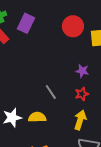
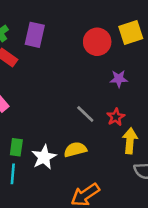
red circle: (73, 26) -> (97, 42), moved
red star: (82, 94) -> (116, 117), moved

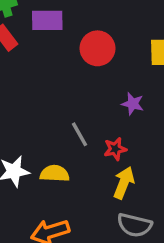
purple rectangle: (35, 35) -> (47, 20), turned 60
red circle: (97, 42) -> (97, 48), moved

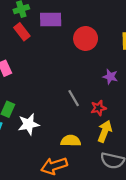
yellow semicircle: (55, 174) -> (71, 141), moved

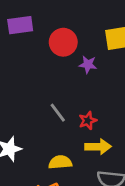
purple star: (110, 77) -> (88, 64), moved
yellow arrow: (105, 131) -> (98, 147), turned 75

